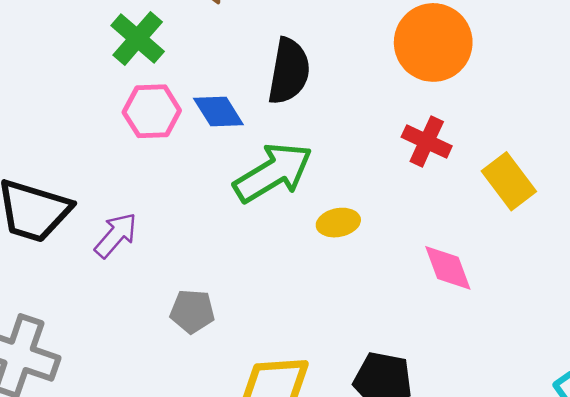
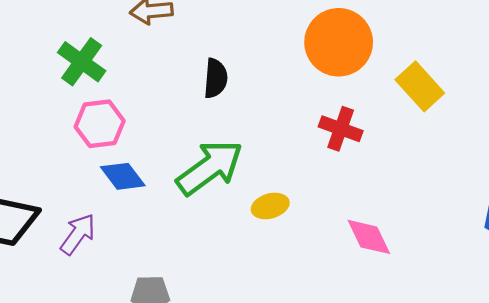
black semicircle: (289, 71) -> (216, 78), size x0.7
blue diamond: (218, 111) -> (123, 176), moved
yellow rectangle: (509, 181) -> (420, 86), moved

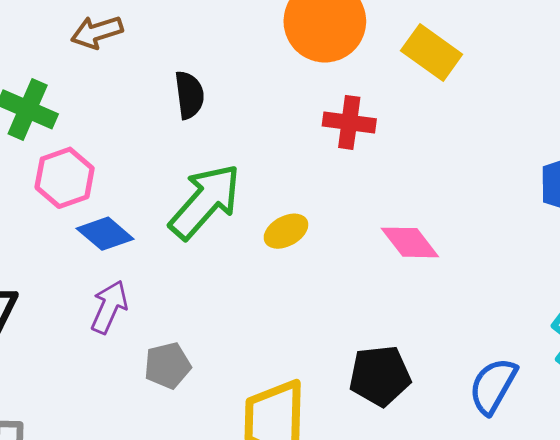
purple arrow: (78, 234) -> (109, 307), moved

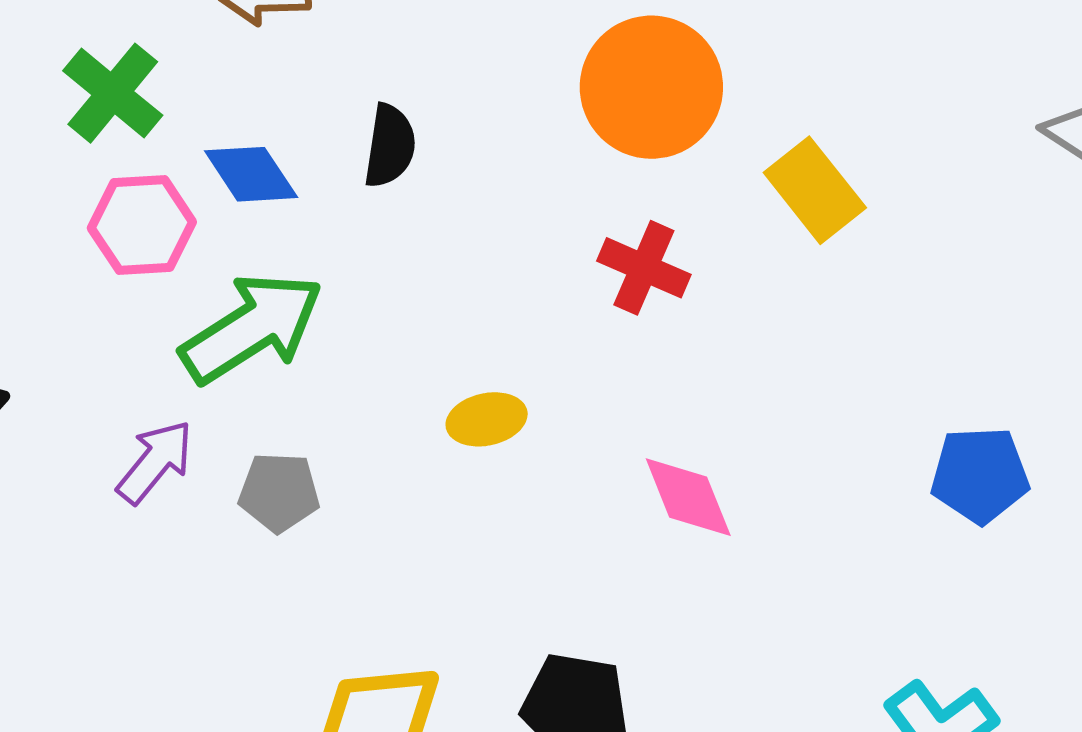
green arrow: (205, 201) -> (252, 328), moved
blue diamond: (105, 234) -> (251, 174), moved
gray pentagon: (167, 365) -> (279, 492), moved

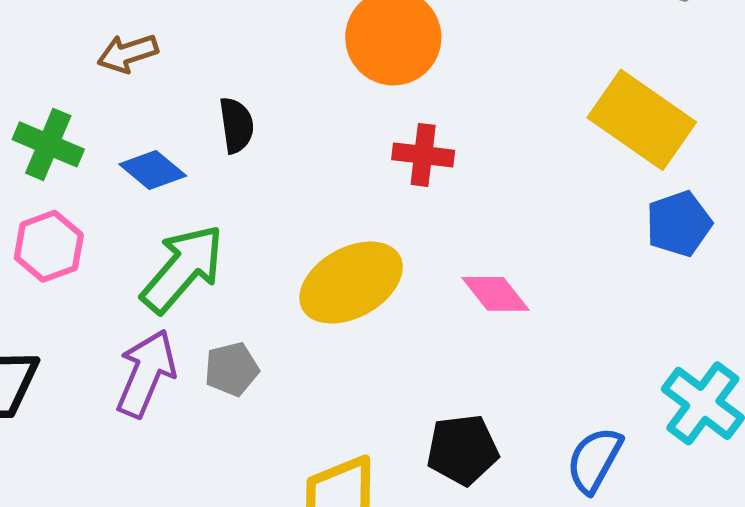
yellow rectangle: (815, 190) -> (642, 120), moved, size x1.5
pink hexagon: (142, 225) -> (49, 246), moved
yellow ellipse: (487, 419) -> (351, 283), size x2.0
purple arrow: (155, 462) -> (146, 373), size x1.4

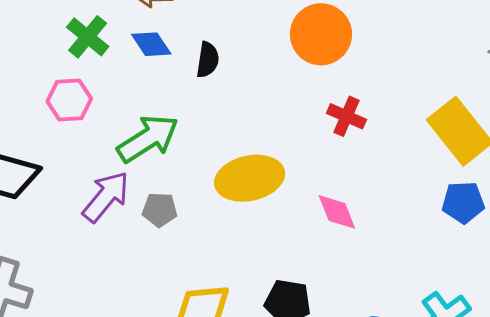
red cross: (423, 155) -> (346, 116), moved
blue diamond: (153, 170) -> (151, 44), moved

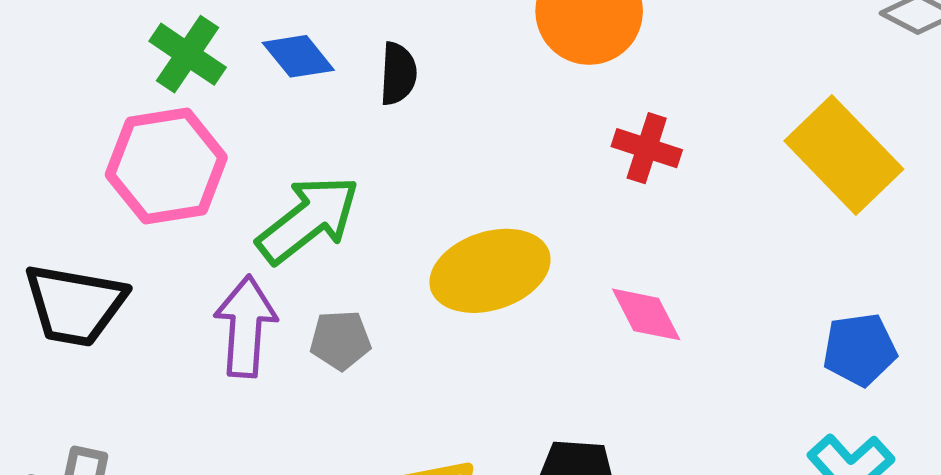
pink hexagon: (69, 100) -> (166, 166), size x1.5
purple arrow: (106, 197) -> (246, 326), turned -30
blue pentagon: (463, 202) -> (860, 350), moved

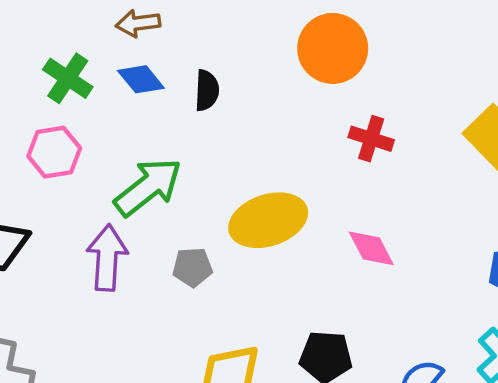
pink hexagon: (166, 166) -> (54, 152), size x0.7
gray pentagon: (340, 340) -> (192, 267), moved

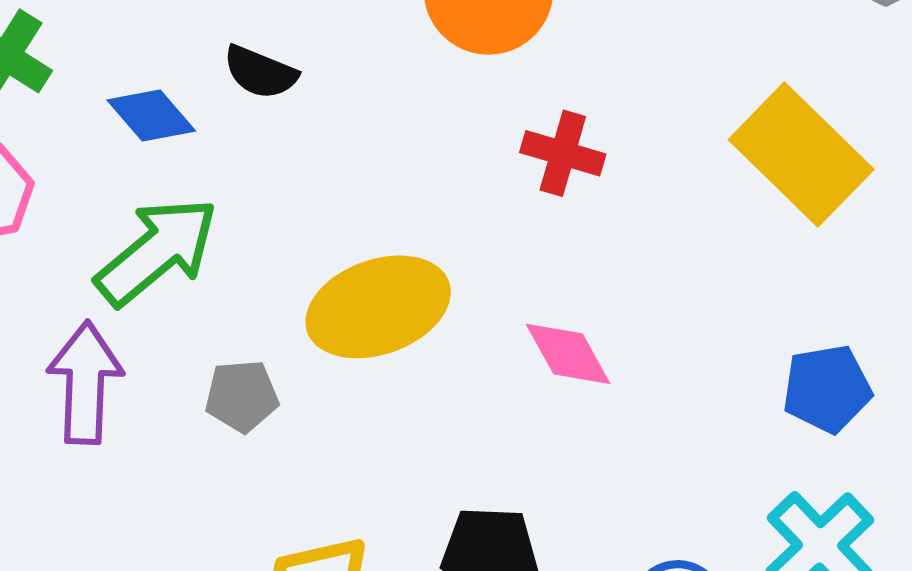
blue diamond: (141, 79) -> (151, 116), moved
black semicircle: (207, 90) -> (260, 72), turned 111

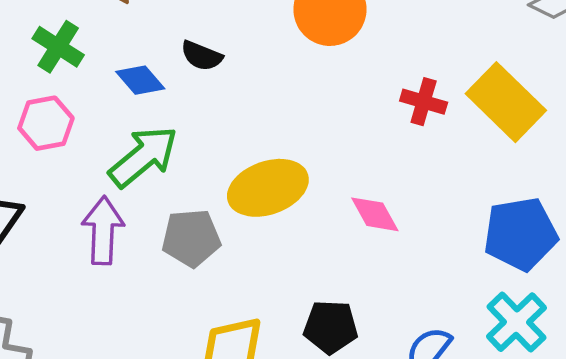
red cross: (563, 153) -> (424, 102), moved
blue pentagon: (827, 389) -> (521, 234), size x1.5
gray pentagon: (242, 396) -> (191, 238), size x1.4

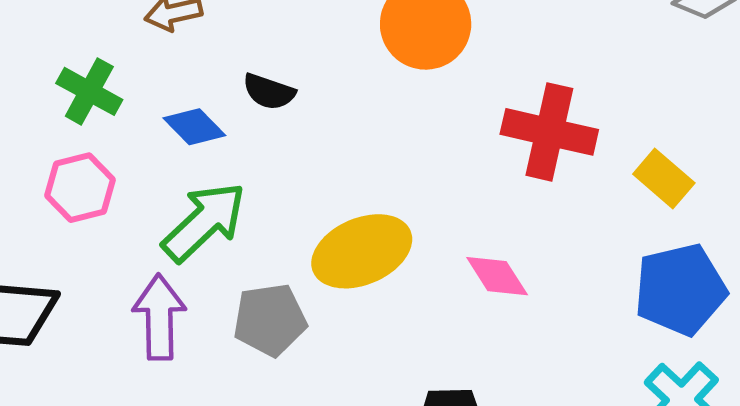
red cross: (424, 102) -> (549, 132), size x1.6
yellow rectangle: (506, 102) -> (664, 179), moved, size x0.6

